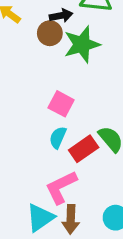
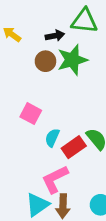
brown circle: (50, 33) -> (45, 61), moved
pink square: (61, 104) -> (31, 114), moved

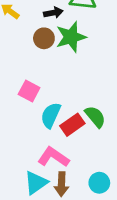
cyan semicircle: (52, 138) -> (51, 115), size x1.4
pink L-shape: (55, 179) -> (53, 157), turned 60

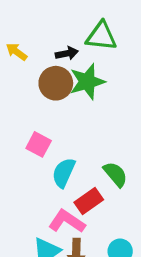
brown circle: (44, 38) -> (56, 83), size x1.4
red rectangle: (72, 125) -> (89, 201), moved

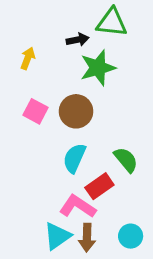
yellow arrow: (17, 52) -> (28, 58), moved, turned 75
brown circle: (56, 83) -> (76, 111), moved
pink square: (39, 144) -> (35, 111), moved

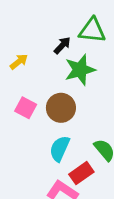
black arrow: (78, 40) -> (62, 45), turned -36
yellow arrow: (28, 58) -> (19, 62), turned 30

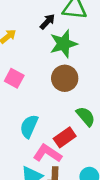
brown circle: (61, 108) -> (65, 78), moved
cyan semicircle: (60, 149) -> (29, 126), moved

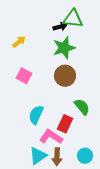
black arrow: (47, 22) -> (60, 27), moved, turned 32
red rectangle: (65, 137) -> (65, 124), turned -30

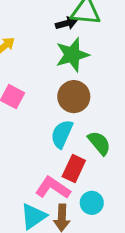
cyan semicircle: (36, 115) -> (62, 134), moved
cyan circle: (85, 156) -> (92, 203), moved

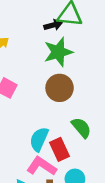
cyan semicircle: (62, 134) -> (39, 139), moved
red rectangle: (74, 168) -> (60, 149), turned -50

